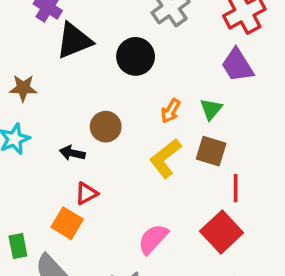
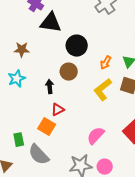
black triangle: (74, 41) -> (51, 23), turned 30
black circle: (136, 56) -> (77, 46), moved
black arrow: (72, 153) -> (50, 87), turned 72

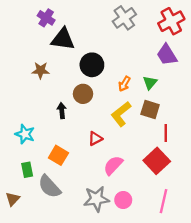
brown star: (22, 50) -> (41, 70), moved
cyan star: (17, 79) -> (25, 134), moved, turned -30
red triangle: (58, 110) -> (95, 139), moved

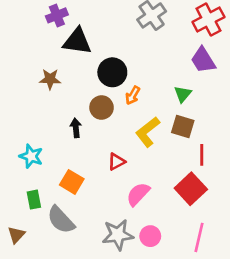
purple cross: (46, 18) -> (57, 15), turned 36
orange arrow: (124, 84) -> (133, 95), moved

